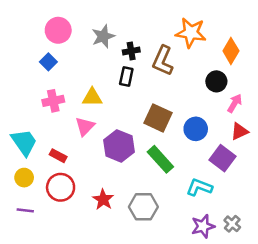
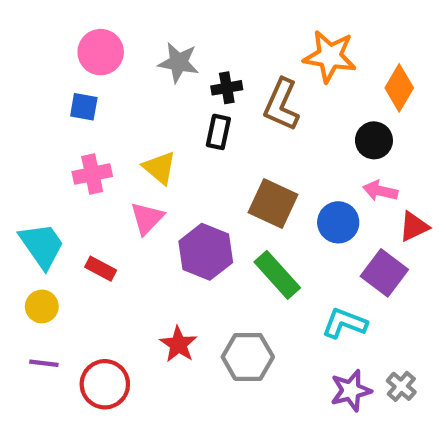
gray star: (103, 36) -> (178, 63), turned 30
blue square: (48, 62) -> (84, 107), turned -35
yellow triangle: (92, 97) -> (160, 168), turned 40
pink arrow: (235, 103) -> (380, 191), moved, turned -108
red circle: (61, 187) -> (105, 384), moved

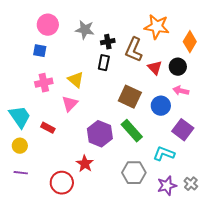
red triangle: (414, 227) -> (155, 68), moved, turned -49
purple hexagon: (206, 252) -> (100, 134), moved
gray hexagon: (248, 357) -> (134, 173), moved
red circle: (105, 384) -> (62, 183), moved

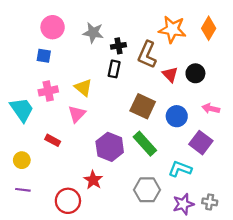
orange diamond: (190, 42) -> (209, 28), moved
pink arrow: (181, 91) -> (211, 109), moved
cyan trapezoid: (20, 117) -> (22, 110), moved
gray cross: (191, 184) -> (210, 202), turned -32

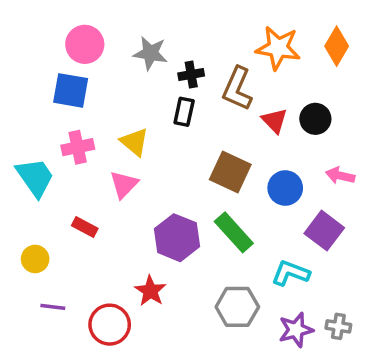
blue square: (44, 56) -> (71, 90), size x1.5
purple line: (23, 190) -> (53, 307), moved

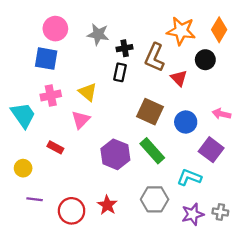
black circle: (315, 119) -> (205, 60), moved
red star: (150, 291) -> (107, 205), moved

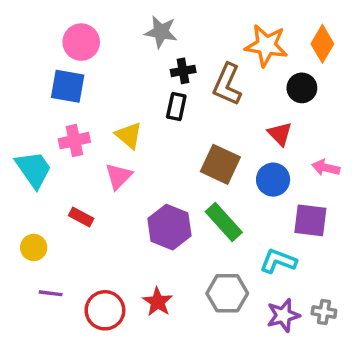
gray star: (98, 34) -> (161, 32), moved
red triangle: (179, 78) -> (280, 134), moved
purple square: (211, 150) -> (310, 220), turned -30

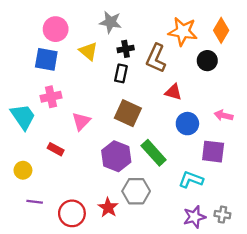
red triangle: (280, 134) -> (173, 92), moved, turned -30
yellow triangle: (129, 135) -> (88, 51), moved
brown square: (220, 164) -> (128, 113), moved
gray hexagon: (227, 293) -> (136, 191), moved

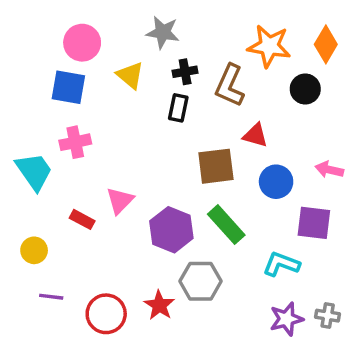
brown square: (128, 113) -> (216, 166), moved, turned -32
pink triangle: (81, 121) -> (120, 201), moved

